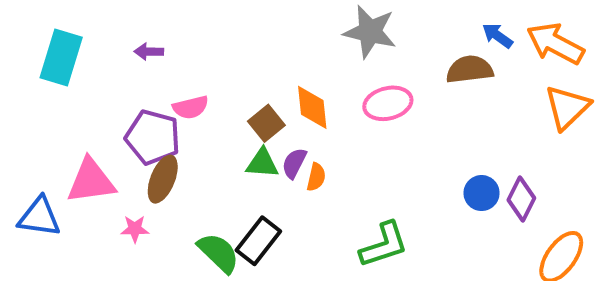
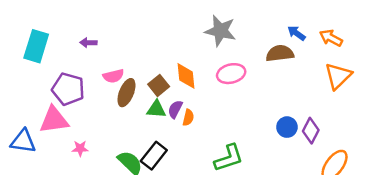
orange arrow: (555, 44) -> (331, 38), size x0.7
purple pentagon: (153, 137) -> (68, 89), moved
brown ellipse: (163, 179) -> (126, 93), moved

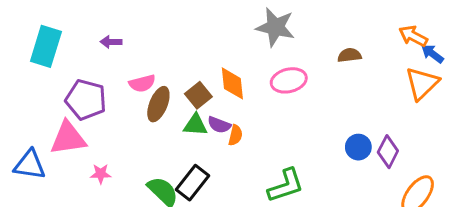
blue arrow: (296, 33) -> (432, 54), moved
brown semicircle: (280, 53) -> (349, 55), size x0.7
purple semicircle: (175, 109) -> (219, 125), turned -96

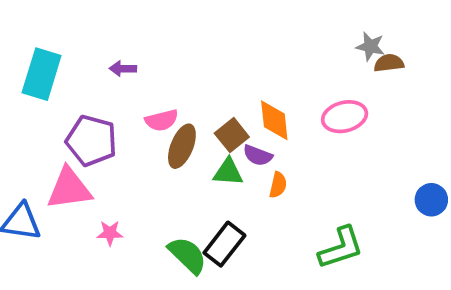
gray star: (275, 27) -> (370, 46), moved, size x0.6
brown semicircle: (349, 55) -> (389, 63), moved
purple semicircle: (219, 125) -> (258, 155), moved

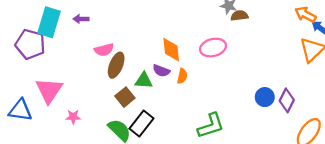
cyan rectangle: (42, 74) -> (49, 22), moved
brown square: (232, 135) -> (125, 97), moved
purple pentagon: (91, 141) -> (30, 44), moved
orange semicircle: (278, 185) -> (182, 76), moved
pink triangle: (69, 189) -> (49, 90), turned -48

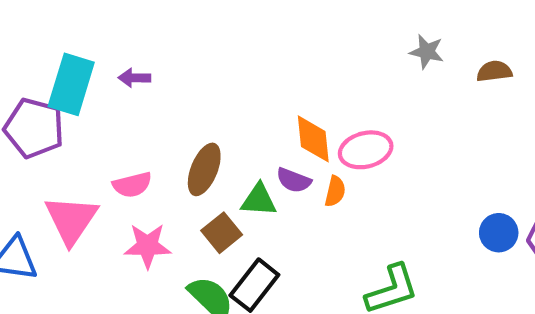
brown semicircle: (239, 16) -> (494, 71), moved
pink ellipse: (213, 48) -> (366, 150), moved
pink semicircle: (104, 50) -> (132, 185), moved
pink star: (73, 117) -> (148, 246), moved, size x1.5

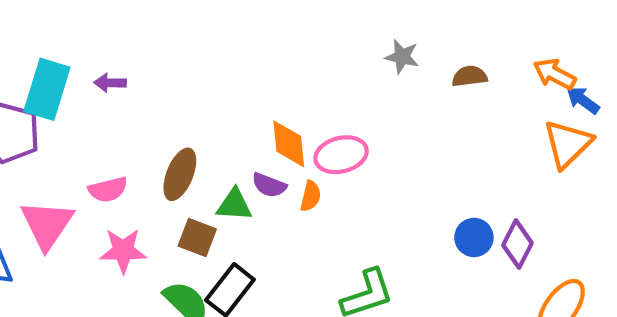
brown square: (222, 233) -> (197, 237), turned -30

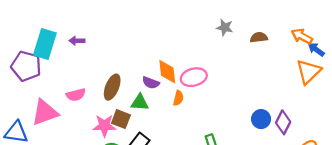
purple semicircle: (269, 185) -> (151, 83), moved
pink triangle: (47, 224) -> (45, 112), turned 36
pink star: (123, 251) -> (104, 126), moved

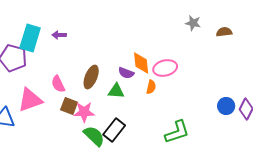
pink semicircle: (76, 95) -> (58, 84), turned 78
brown square: (121, 119) -> (69, 106), moved

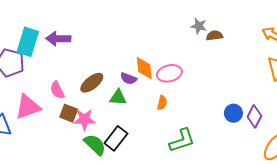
brown semicircle: (224, 32) -> (215, 36), moved
purple arrow: (59, 35) -> (58, 39), size x1.6
brown ellipse: (91, 77) -> (92, 83), turned 30
orange semicircle: (151, 87) -> (162, 103), moved

